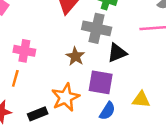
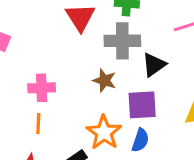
blue semicircle: (107, 111) -> (140, 140), moved

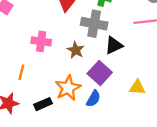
pink cross: (42, 88) -> (41, 41), moved
purple square: (142, 105) -> (100, 73), turned 35

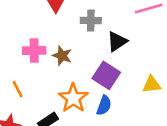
gray cross: (94, 24) -> (91, 21), size x0.7
brown star: (76, 50) -> (62, 56), moved
orange line: (21, 72) -> (18, 89), turned -32

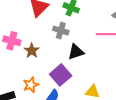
orange star: (73, 98) -> (31, 85), size x0.7

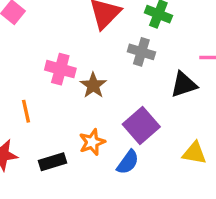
black triangle: (76, 52) -> (184, 85), moved

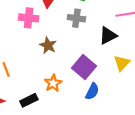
pink cross: (60, 69) -> (29, 18), moved
yellow triangle: (194, 153) -> (122, 63), moved, turned -48
blue semicircle: (128, 162) -> (92, 91), moved

